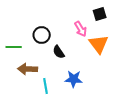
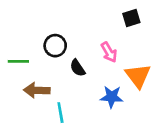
pink arrow: (81, 29) -> (109, 52), moved
orange triangle: (99, 44) -> (138, 76), moved
blue star: (74, 79) -> (112, 97), moved

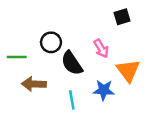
black semicircle: (78, 68) -> (72, 63), size x1.5
cyan line: (60, 113) -> (72, 100), moved

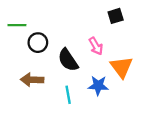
black circle: (51, 42) -> (38, 43), moved
green line: (17, 57) -> (17, 25), moved

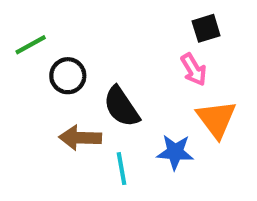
green line: (17, 25) -> (31, 45), turned -30
pink arrow: (96, 46) -> (194, 70), moved
brown arrow: (32, 80) -> (80, 138), moved

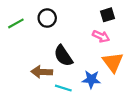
pink arrow: (194, 70) -> (101, 36), turned -35
black circle: (68, 76) -> (47, 18), moved
cyan line: (121, 169) -> (63, 88), turned -63

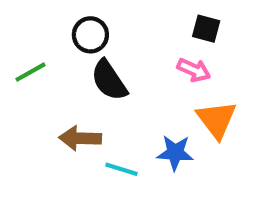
black square: (107, 15) -> (206, 29), turned 32
green line: (16, 23) -> (31, 72), moved
black semicircle: (63, 56) -> (109, 80), moved

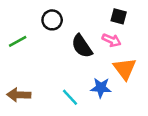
black semicircle: (109, 80) -> (82, 46), moved
brown arrow: (80, 138) -> (19, 95), moved
cyan line: (121, 169) -> (70, 97), turned 30

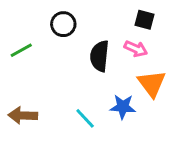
black semicircle: (82, 46) -> (100, 56), turned 40

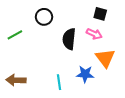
cyan line: (85, 118) -> (59, 82), turned 35

